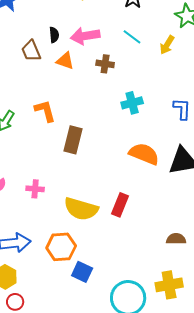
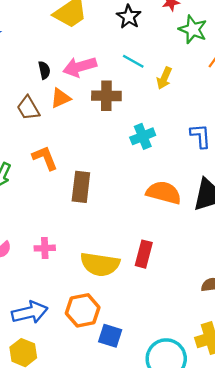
yellow arrow: (167, 45) -> (164, 78), moved
brown trapezoid: (31, 51) -> (28, 108), moved
orange triangle: (65, 61) -> (60, 98), turned -36
brown cross: (105, 64) -> (106, 96), size x1.4

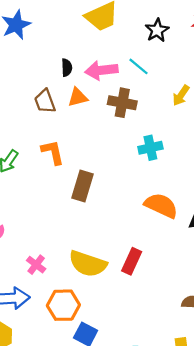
cyan line: (133, 61) -> (139, 66), moved
pink cross: (45, 248) -> (36, 265), moved, turned 30

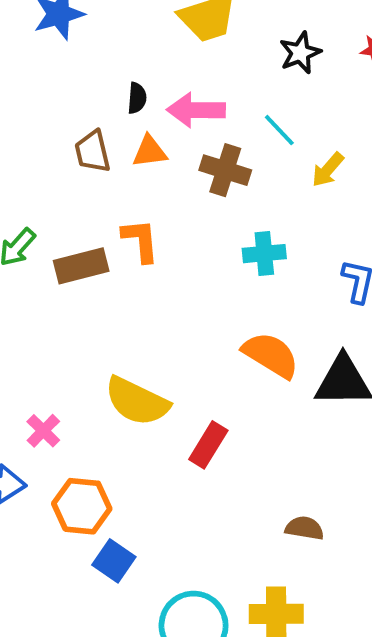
cyan line: (139, 66) -> (279, 130), moved
orange L-shape: (53, 152) -> (140, 240), moved
brown rectangle: (82, 186) -> (81, 266), moved, turned 52
yellow semicircle: (88, 264) -> (137, 401), moved

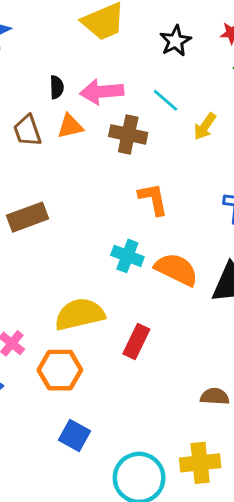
orange L-shape: (140, 240) -> (153, 199), moved
cyan cross: (264, 254) -> (127, 256), moved, turned 32
yellow semicircle: (137, 401) -> (80, 314), turned 147
orange hexagon: (82, 506) -> (60, 370), moved

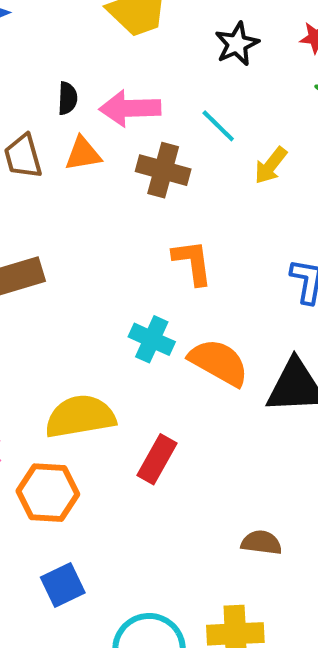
blue square: (75, 435) -> (63, 585), turned 32

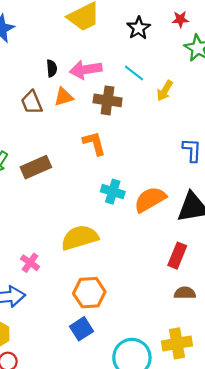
orange L-shape: (192, 262) -> (94, 143), moved
orange semicircle: (219, 362) -> (150, 199), turned -52
red rectangle: (157, 459) -> (177, 256), moved
orange hexagon: (48, 493) -> (89, 293), moved

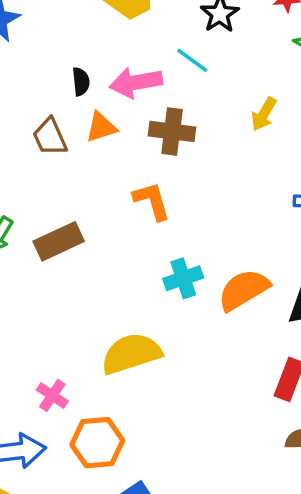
cyan line: (134, 73) -> (192, 60), moved
cyan cross: (113, 192) -> (183, 278), turned -35
orange hexagon: (89, 293) -> (97, 443), moved

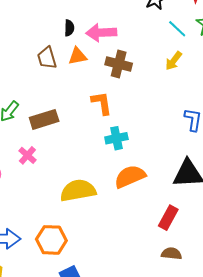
cyan line: (192, 60) -> (177, 29), moved
cyan cross: (183, 278) -> (116, 138), moved
orange semicircle: (244, 290) -> (130, 176), moved
pink cross: (52, 395) -> (27, 155), moved

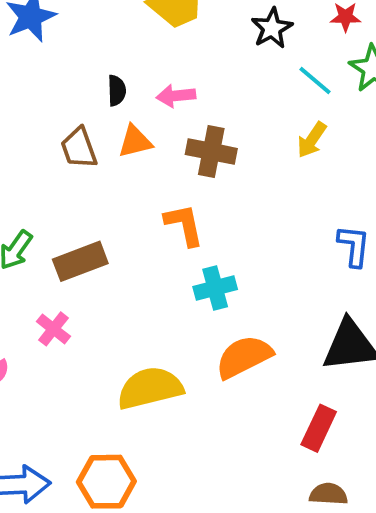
pink arrow: (101, 33) -> (176, 96), size x0.7

